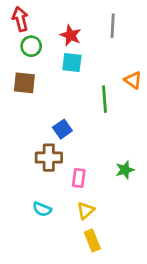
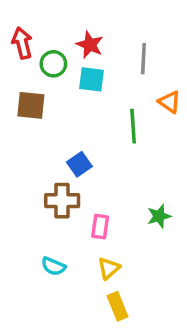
red arrow: (20, 19) -> (22, 43), moved
gray line: (113, 26) -> (143, 59), moved
green circle: (31, 46) -> (53, 64), moved

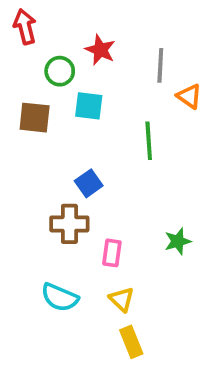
red arrow: (22, 43) -> (25, 27), moved
cyan square: (91, 79) -> (89, 106), moved
orange triangle: (169, 102) -> (189, 96), moved
cyan semicircle: (53, 266) -> (60, 297), size x1.4
yellow triangle: (109, 268) -> (122, 299), turned -35

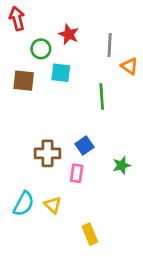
blue square: (89, 183) -> (85, 145), moved
cyan semicircle: (60, 297) -> (24, 204), moved, turned -85
yellow triangle: (122, 299) -> (53, 205), moved

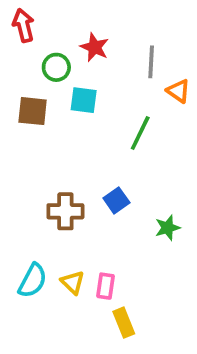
green line: (102, 97) -> (140, 133), turned 30
pink rectangle: (77, 173) -> (106, 286), moved

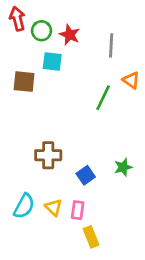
green circle: (56, 67) -> (41, 31), moved
orange triangle: (178, 91) -> (131, 80), moved
cyan square: (84, 100) -> (52, 62), moved
blue square: (116, 200) -> (86, 175), moved

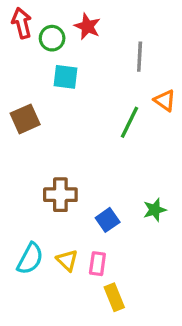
red star: (70, 35) -> (87, 26), moved
brown square: (24, 82) -> (25, 119), moved, turned -30

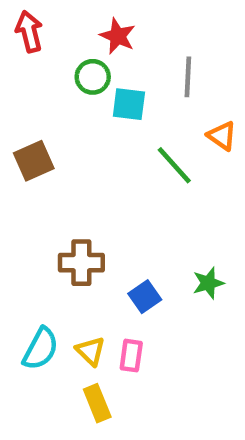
green circle: (52, 38) -> (93, 77), moved
cyan square: (65, 77) -> (129, 104), moved
green line: (129, 122) -> (174, 165), turned -68
yellow rectangle: (114, 297) -> (97, 403), moved

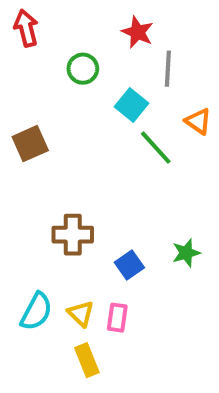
red star: (118, 36) -> (138, 32), moved
cyan square: (129, 104) -> (131, 105), moved, turned 32

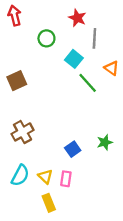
brown cross: (73, 235) -> (23, 132), moved, turned -30

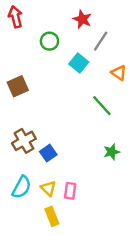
gray line: (94, 38) -> (101, 41), turned 30
green line: (88, 83) -> (102, 106), moved
blue square: (73, 149) -> (48, 153), moved

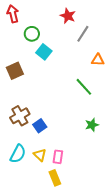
green circle: (49, 41) -> (32, 34), moved
cyan square: (79, 63) -> (44, 52), moved
orange triangle: (119, 73) -> (98, 60), turned -32
yellow rectangle: (52, 216) -> (55, 178), moved

